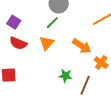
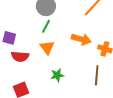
green star: (65, 76) -> (57, 75), moved

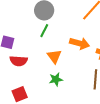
orange triangle: (47, 47) -> (54, 56), moved

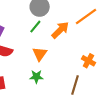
orange arrow: (80, 43) -> (60, 30), moved, turned -72

